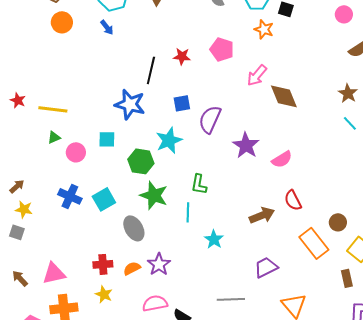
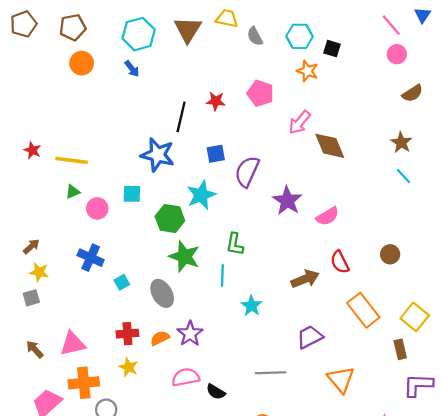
cyan square: (104, 199) -> (122, 282), moved, size x0.6
brown circle: (338, 222) -> (390, 254), moved
gray square: (17, 232) -> (31, 298), turned -35

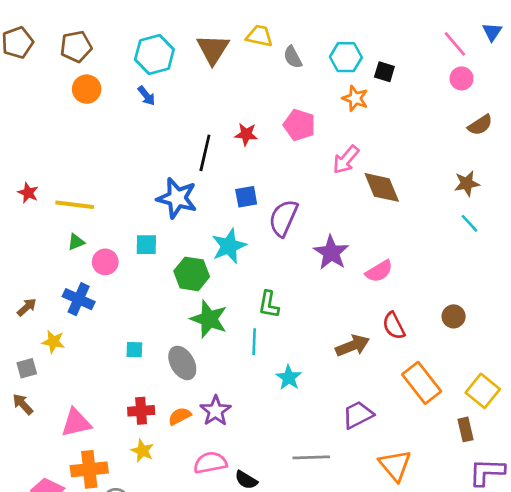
brown star: (401, 142) -> (467, 183), turned 30
blue cross: (91, 258) -> (79, 299), moved
yellow star: (39, 272) -> (53, 342), moved
cyan square: (122, 282) -> (134, 350), turned 32
brown arrow: (35, 349) -> (23, 404), moved

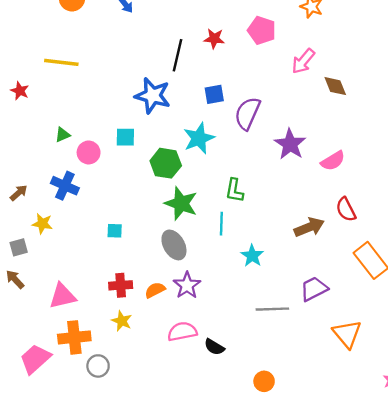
brown diamond: (382, 187) -> (335, 86), size x0.7
yellow line: (75, 205) -> (61, 62), moved
gray ellipse: (182, 363) -> (174, 245), moved
gray line: (311, 457) -> (272, 309), moved

